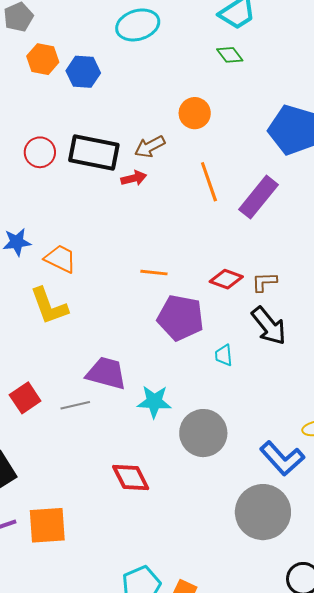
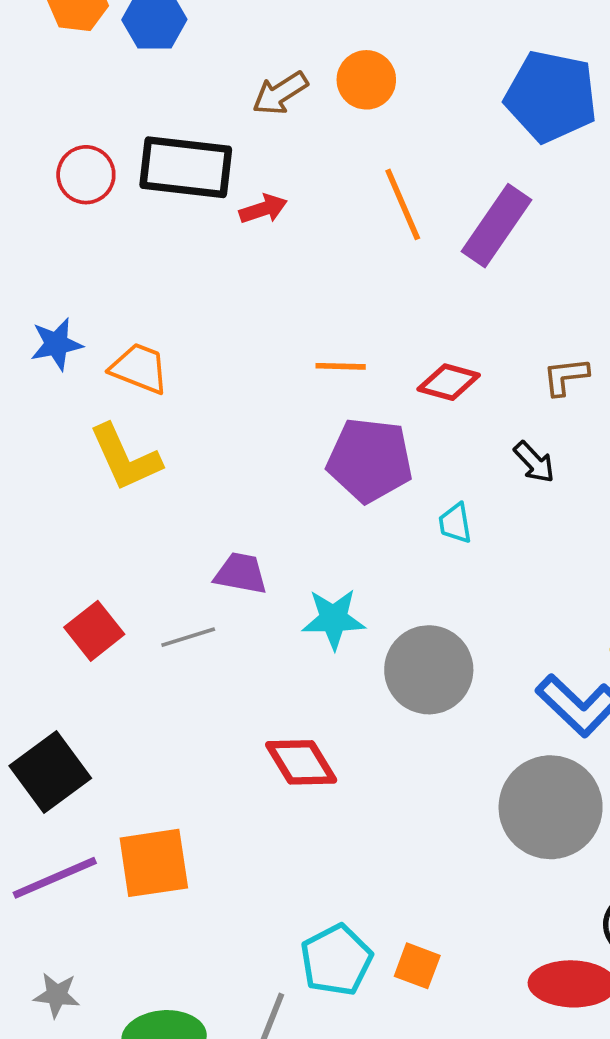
brown arrow: (150, 147) -> (280, 93), moved
orange line: (154, 273) -> (341, 366), moved
brown L-shape: (264, 282) -> (566, 376), moved
black arrow: (269, 326) -> (534, 462), size x0.6
purple trapezoid: (106, 373) -> (241, 573), size x0.7

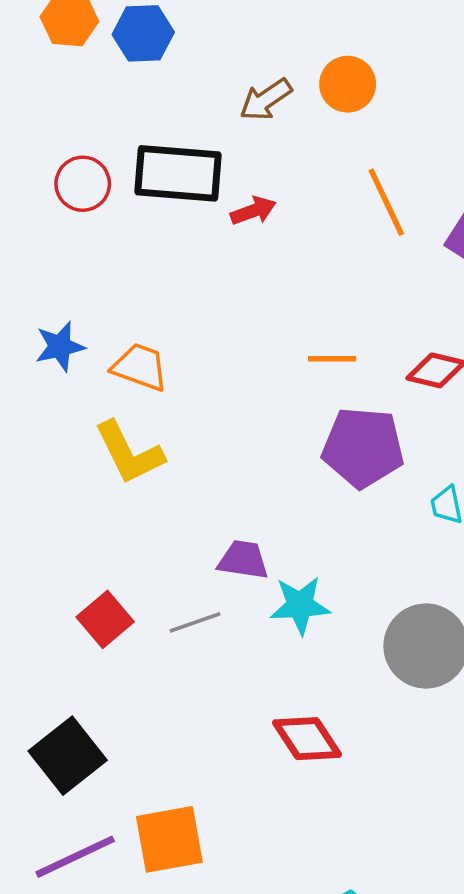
cyan star: (334, 619) -> (300, 605), moved

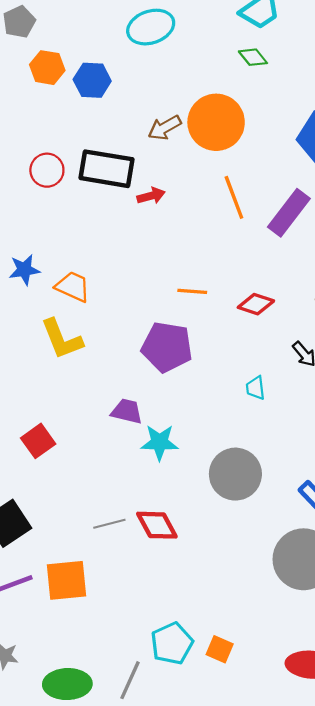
orange circle: (348, 84) -> (216, 122), size x1.6
purple pentagon: (363, 447) -> (167, 347), moved
gray line: (195, 622) -> (109, 524), moved

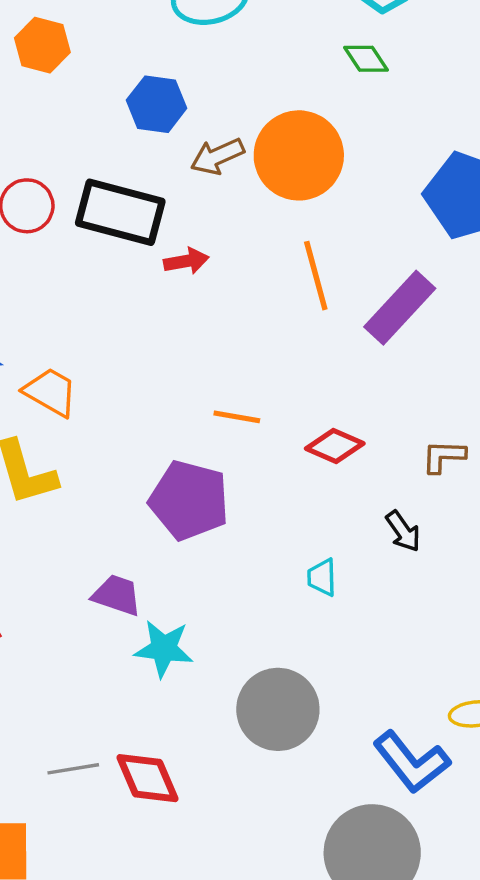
blue hexagon: (92, 80) -> (157, 104), moved

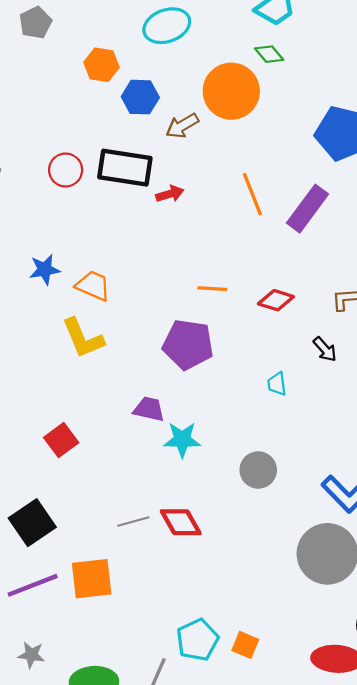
orange hexagon: (42, 45) -> (102, 65), moved
orange circle: (299, 155) -> (231, 91), moved
gray circle: (278, 709) -> (258, 470), size x0.7

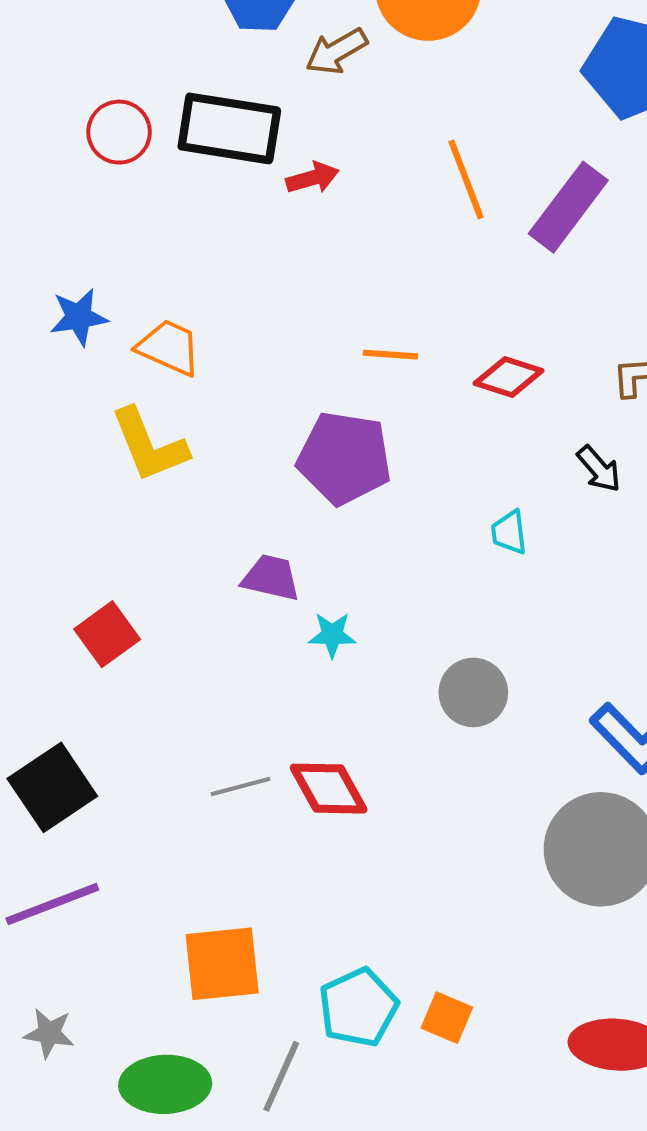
cyan star: (182, 440) -> (332, 635), size x0.7
orange square: (92, 579) -> (222, 964), moved

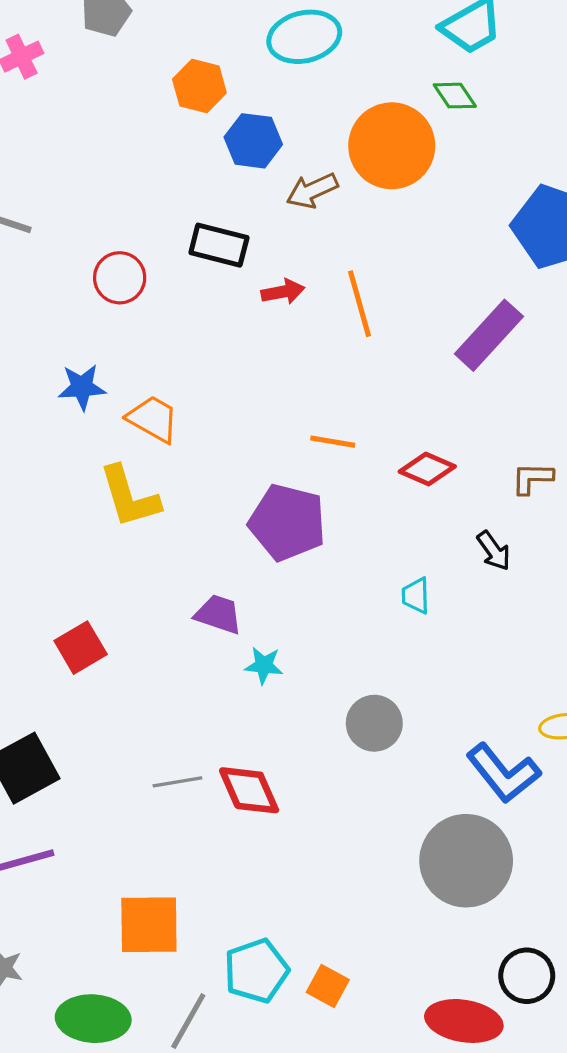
black rectangle: (229, 128) -> (219, 245), size x0.7
red circle: (119, 132) -> (120, 278), moved
orange line: (466, 179) -> (359, 304), moved

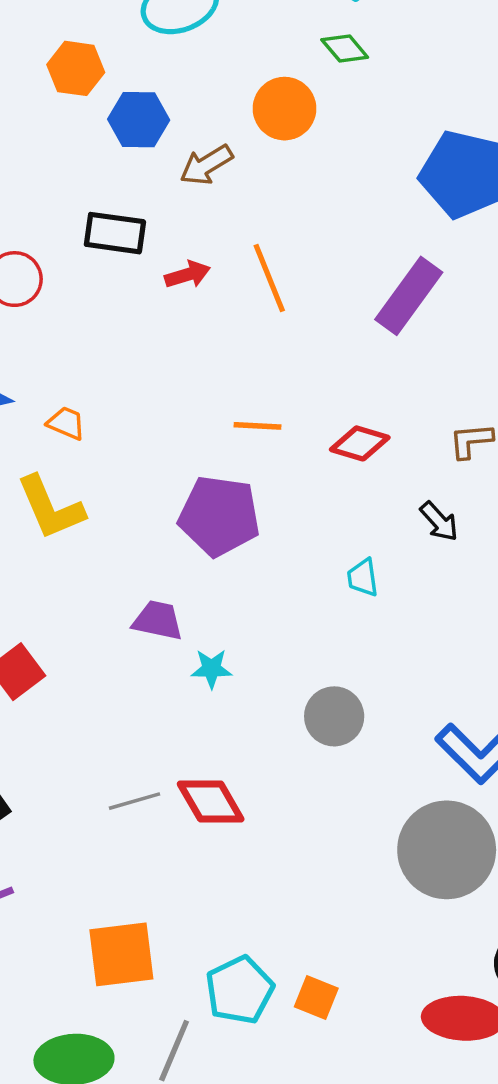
orange circle: (392, 146) -> (285, 109), size x0.7
orange trapezoid: (153, 419) -> (66, 423), size x0.7

